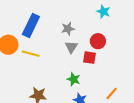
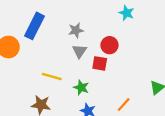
cyan star: (103, 12) -> (126, 13), moved
yellow line: (31, 54) -> (52, 76), moved

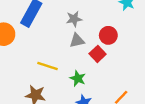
gray triangle: (79, 51) -> (77, 41), turned 42
red square: (100, 63) -> (98, 54), turned 35

